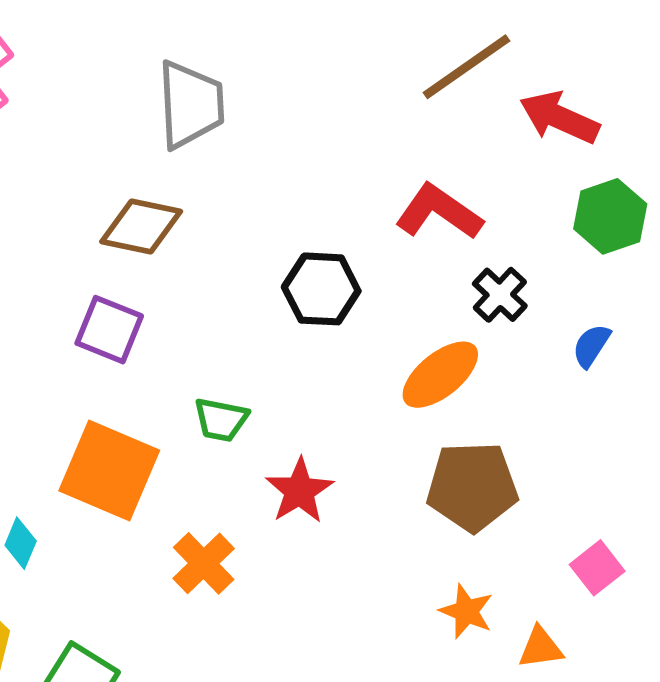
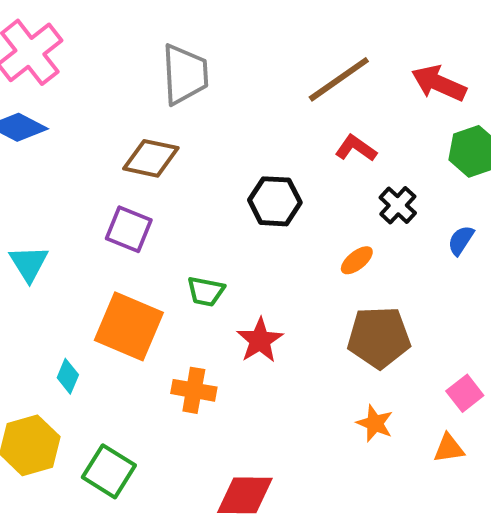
brown line: (466, 67) -> (339, 79), moved
red L-shape: (439, 212) -> (356, 148), size x0.7
orange ellipse: (440, 375) -> (357, 260), size x0.6
orange cross: (204, 563) -> (194, 390), turned -36
orange triangle: (541, 648) -> (449, 448), moved

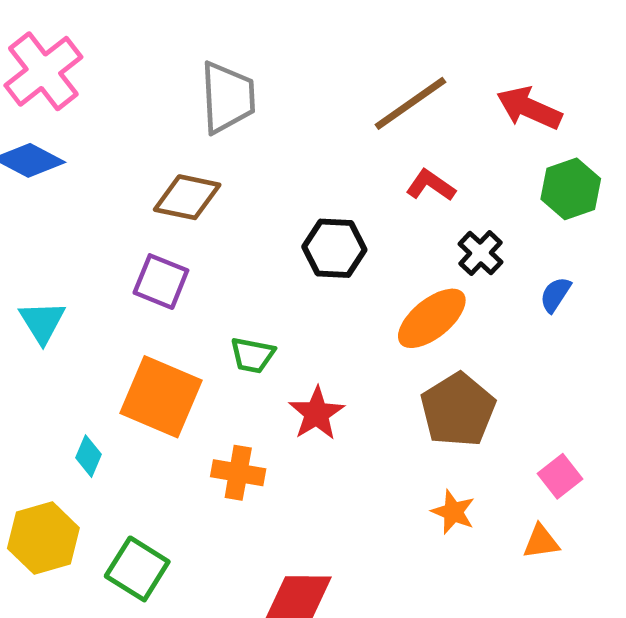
orange ellipse: (357, 260) -> (432, 318), size x1.8
brown pentagon: (379, 337) -> (458, 410), turned -30

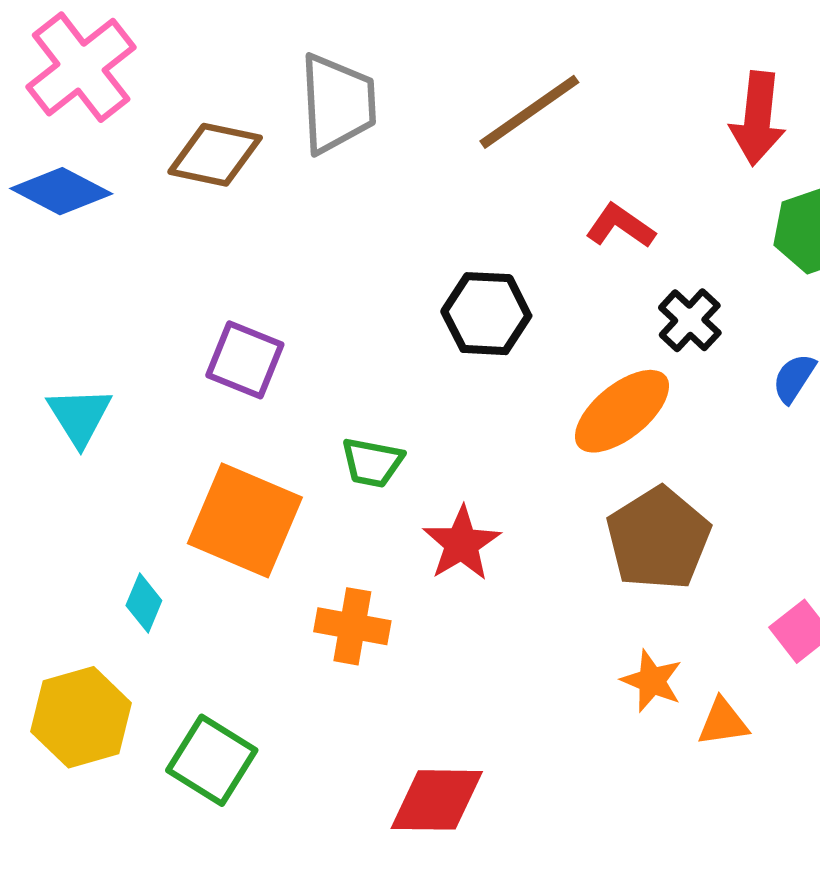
brown line: (410, 103) -> (529, 112), moved
red arrow: (529, 108) -> (758, 118), turned -108
brown diamond: (187, 197) -> (215, 155), moved
orange triangle: (541, 542) -> (723, 722), moved

